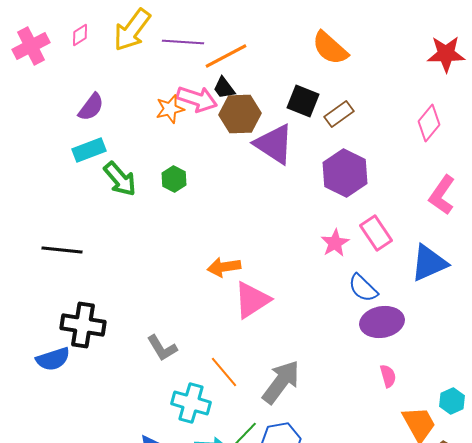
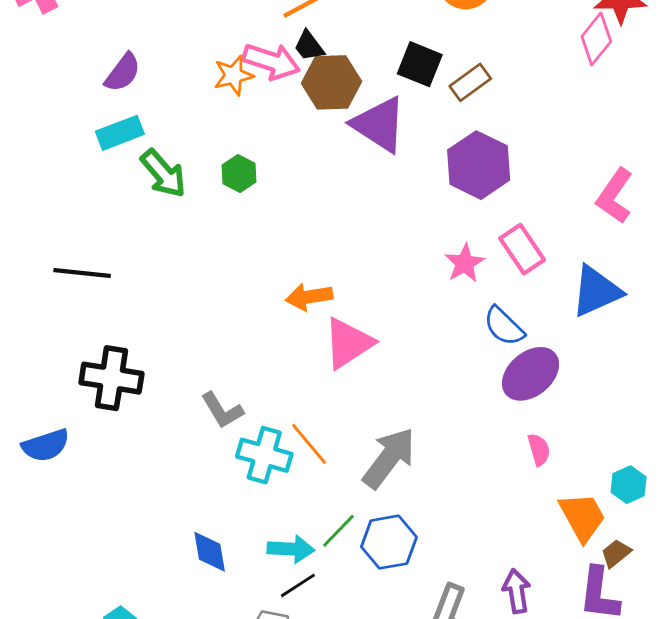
pink diamond: (429, 123) -> (596, 39), moved
purple ellipse: (382, 322) -> (530, 374), turned -30
blue semicircle: (53, 359) -> (46, 445), moved
cyan cross: (191, 403) -> (264, 455), moved

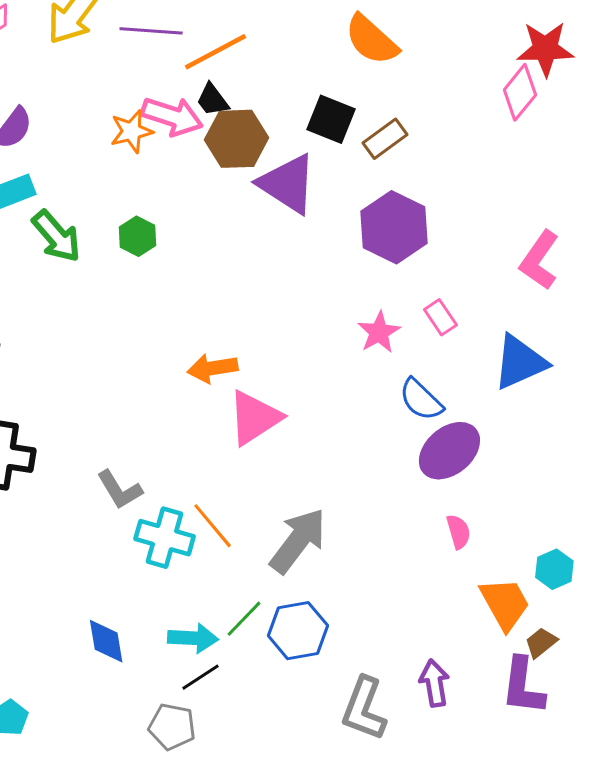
pink rectangle: (522, 249) -> (440, 317), size x0.7

